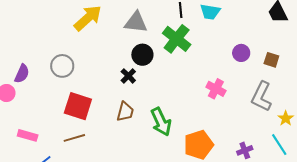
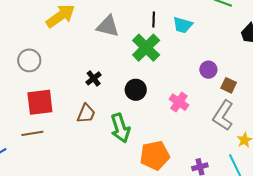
black circle: (142, 55) -> (136, 90), moved
brown square: (271, 60) -> (229, 85), moved
red square: (78, 106) -> (40, 102), turned -32

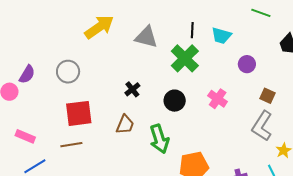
purple circle: (208, 70) -> (247, 64), moved
pink cross: (179, 102) -> (218, 99), moved

